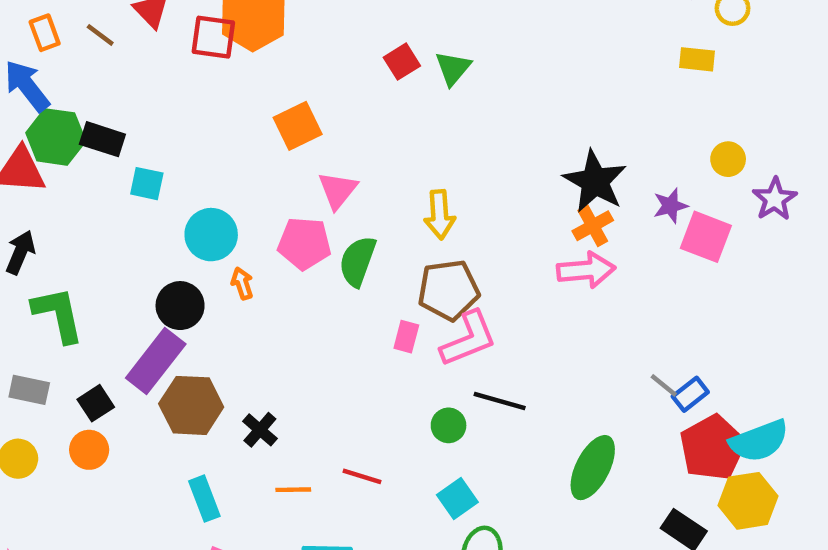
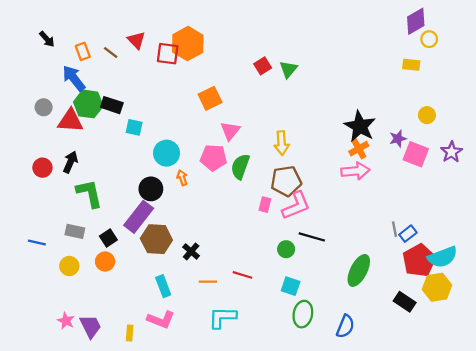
purple star: (775, 199) -> (452, 152), moved
gray line: (664, 385) -> (395, 229), turned 40
cyan square: (457, 499) -> (291, 286), turned -36

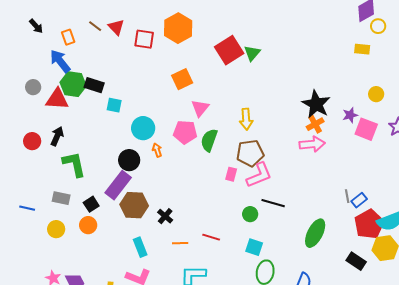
orange hexagon: (188, 44) -> (178, 28), moved
brown line: (111, 53) -> (95, 26), moved
red square: (263, 66) -> (229, 50), size x1.8

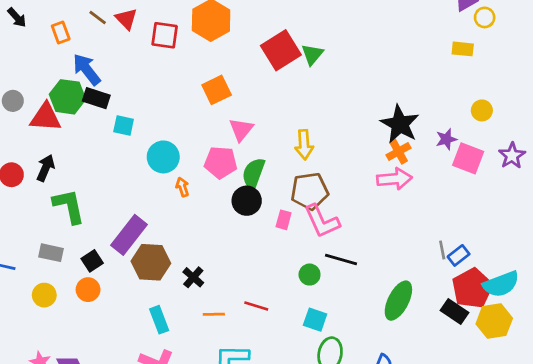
blue arrow: (60, 61) -> (87, 69), moved
black circle: (129, 160) -> (247, 201), moved
pink L-shape: (259, 175) -> (322, 221), turned 88
black rectangle: (356, 261) -> (455, 311), moved

